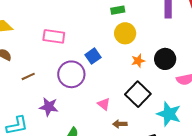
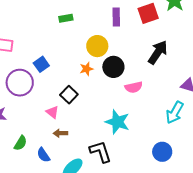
yellow circle: (125, 33) -> (97, 46), moved
black square: (138, 94) -> (69, 95), moved, size x0.7
brown arrow: (120, 124) -> (60, 133), moved

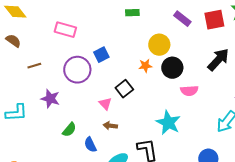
purple rectangle: (116, 17) -> (182, 19), turned -60

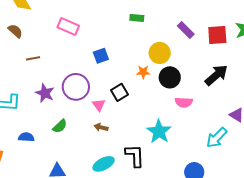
purple circle: (77, 70) -> (76, 87), moved
blue semicircle: (90, 145) -> (26, 137), moved, turned 112

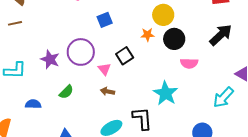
brown line: (33, 58) -> (15, 23), moved

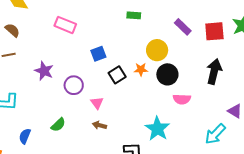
black arrow: (221, 35) -> (214, 72), turned -35
purple circle: (81, 52) -> (74, 85), size x0.7
black square: (125, 56) -> (117, 75), moved
purple star: (50, 59) -> (44, 71), moved
blue semicircle: (33, 104) -> (25, 136), turned -70

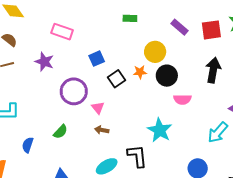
purple star: (44, 71) -> (44, 62), moved
purple circle: (74, 85) -> (74, 91), size x1.4

